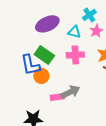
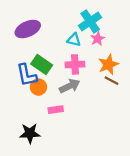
cyan cross: (89, 15) -> (90, 21), size x1.5
purple ellipse: (47, 24) -> (28, 29), moved
gray arrow: (70, 92) -> (70, 86), moved

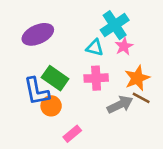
gray arrow: (70, 86) -> (120, 105), moved
pink rectangle: (56, 110) -> (72, 134), turned -32

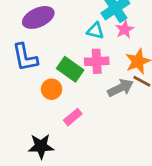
green rectangle: (55, 78) -> (70, 69), moved
blue L-shape: (36, 91) -> (25, 57), moved

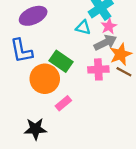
pink cross: (97, 61) -> (98, 69), moved
gray arrow: (121, 88) -> (105, 43), moved
orange circle: (52, 89) -> (45, 79), size x1.6

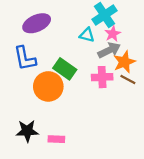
pink rectangle: (63, 103) -> (56, 139), moved, turned 42
black star: (35, 129) -> (27, 131), moved

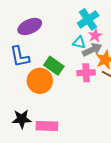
cyan triangle: (87, 35) -> (79, 43), moved
pink rectangle: (56, 139) -> (47, 126), size x1.5

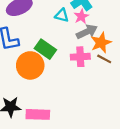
pink star: (95, 36) -> (81, 16), moved
cyan triangle: (79, 43) -> (62, 15), moved

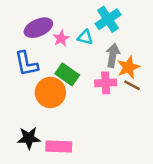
pink star: (81, 16) -> (61, 38), moved
gray arrow: (87, 32) -> (113, 55), turned -54

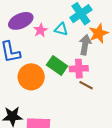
orange star: (128, 67) -> (99, 33), moved
green rectangle: (67, 74) -> (57, 66), moved
brown line: (132, 85) -> (86, 85), moved

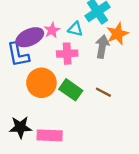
purple ellipse: (21, 21) -> (30, 37), moved
green rectangle: (57, 66) -> (71, 90), moved
pink cross: (79, 69) -> (67, 54), moved

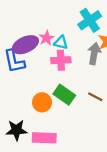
cyan triangle: (75, 29) -> (61, 42), moved
orange circle: (41, 83) -> (42, 102), moved, size x0.7

